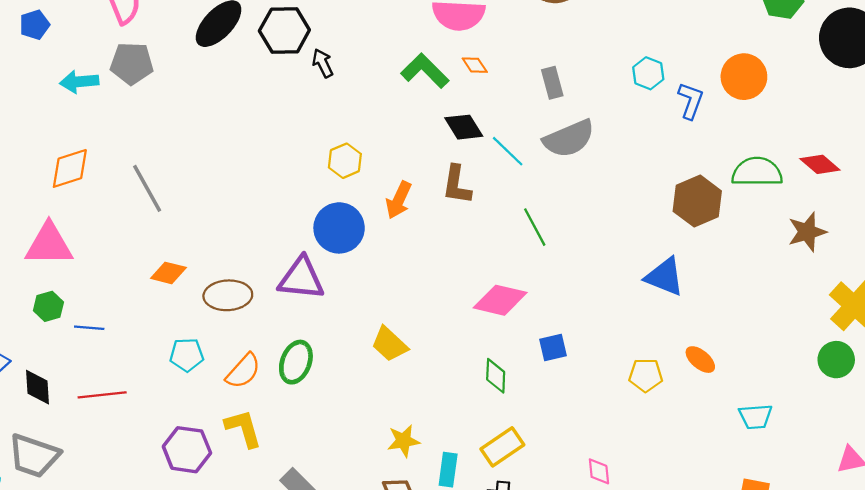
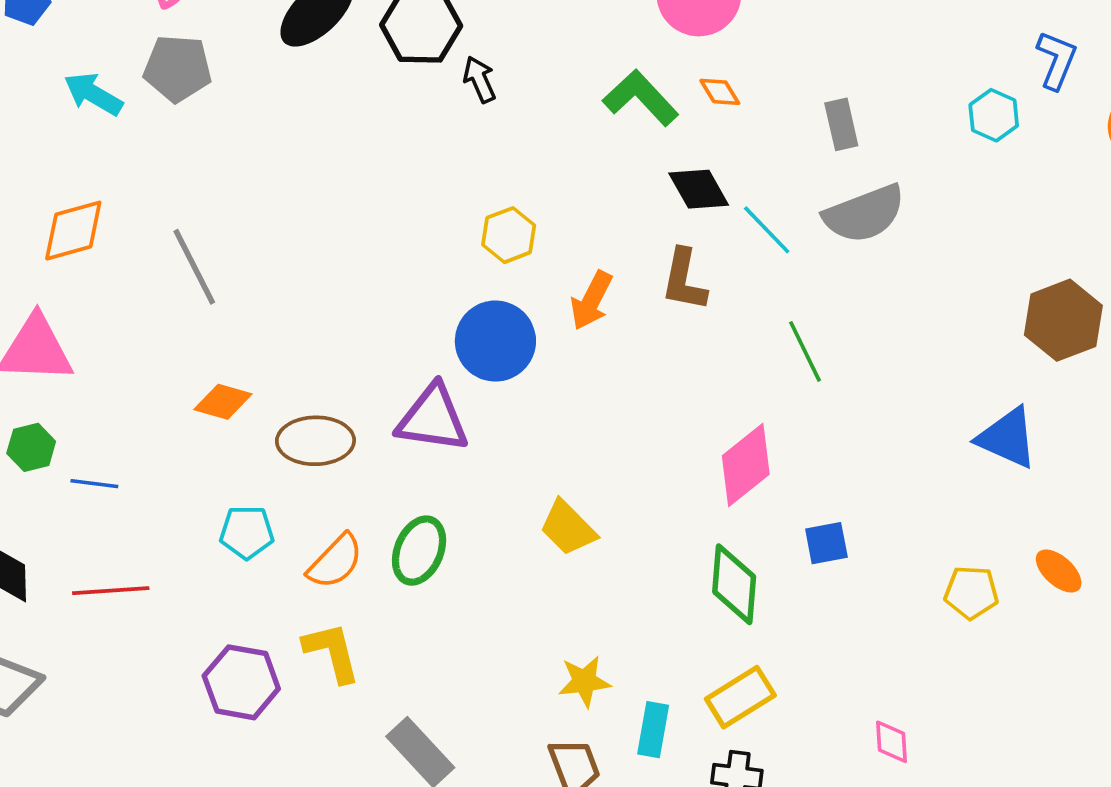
cyan arrow: (79, 82) -> (93, 94), turned 33
blue L-shape: (691, 101) -> (1057, 60), moved
pink diamond: (500, 300) -> (746, 465), turned -54
green diamond: (496, 376) -> (734, 584), size x1.4

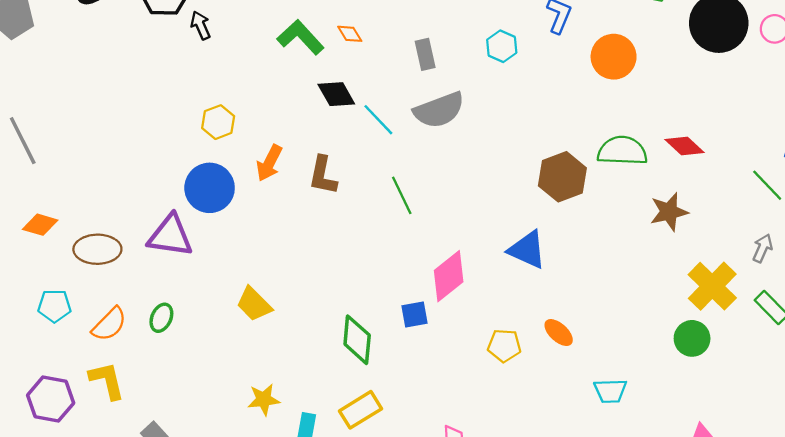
cyan hexagon: (994, 115) -> (502, 46), moved
brown L-shape: (684, 280) -> (323, 175), moved
pink diamond: (746, 465) -> (449, 276), moved
green ellipse: (419, 551) -> (161, 318), size x0.7

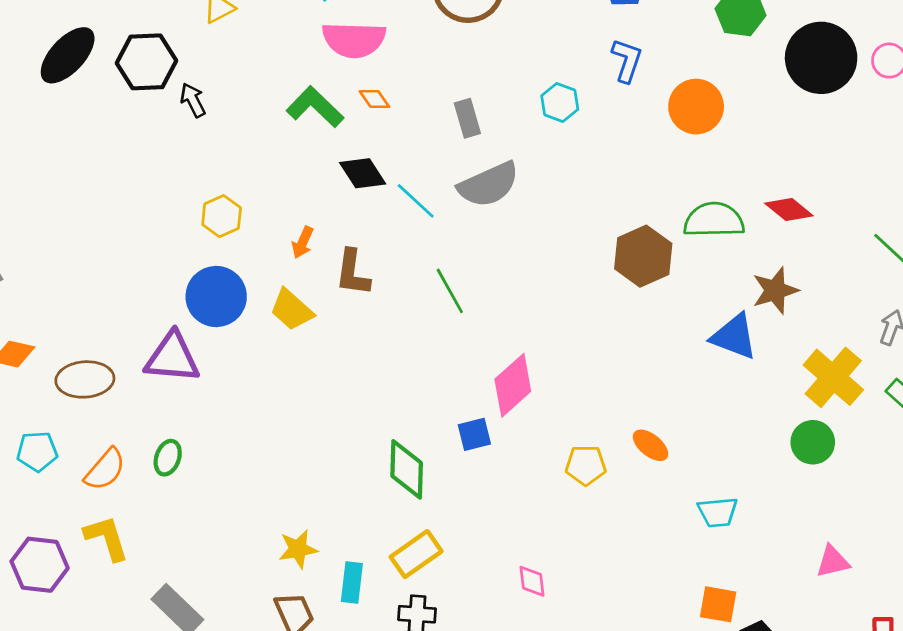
orange arrow: (269, 163) -> (303, 242), moved, size x0.7
blue triangle: (527, 250) -> (734, 337), moved
yellow trapezoid: (254, 304) -> (292, 310), moved

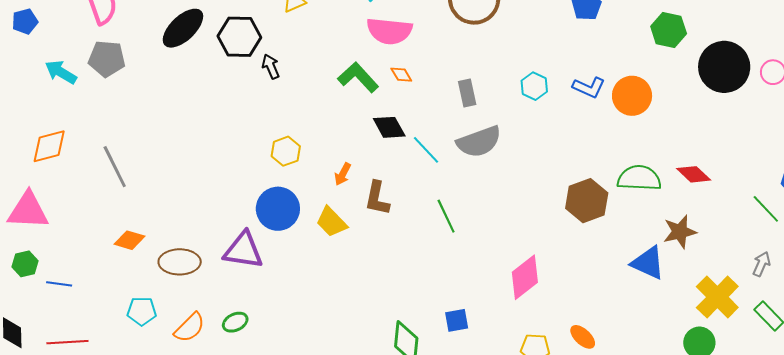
blue L-shape: (627, 60) -> (589, 87), moved, turned 92
pink diamond: (513, 385) -> (525, 277), moved
green ellipse: (168, 458) -> (235, 322), turned 40

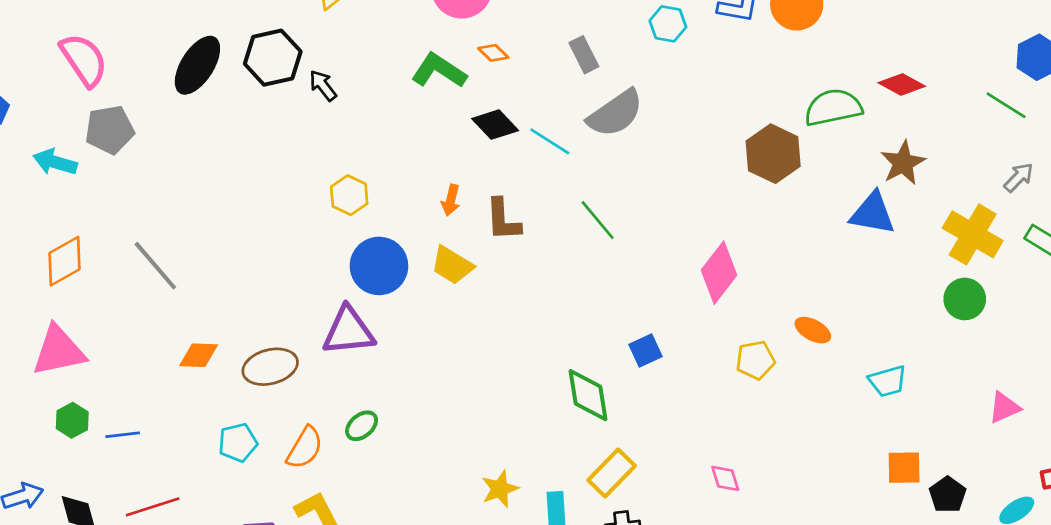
yellow hexagon: (286, 151) -> (349, 195), moved
gray arrow: (762, 264) -> (1019, 177), turned 35

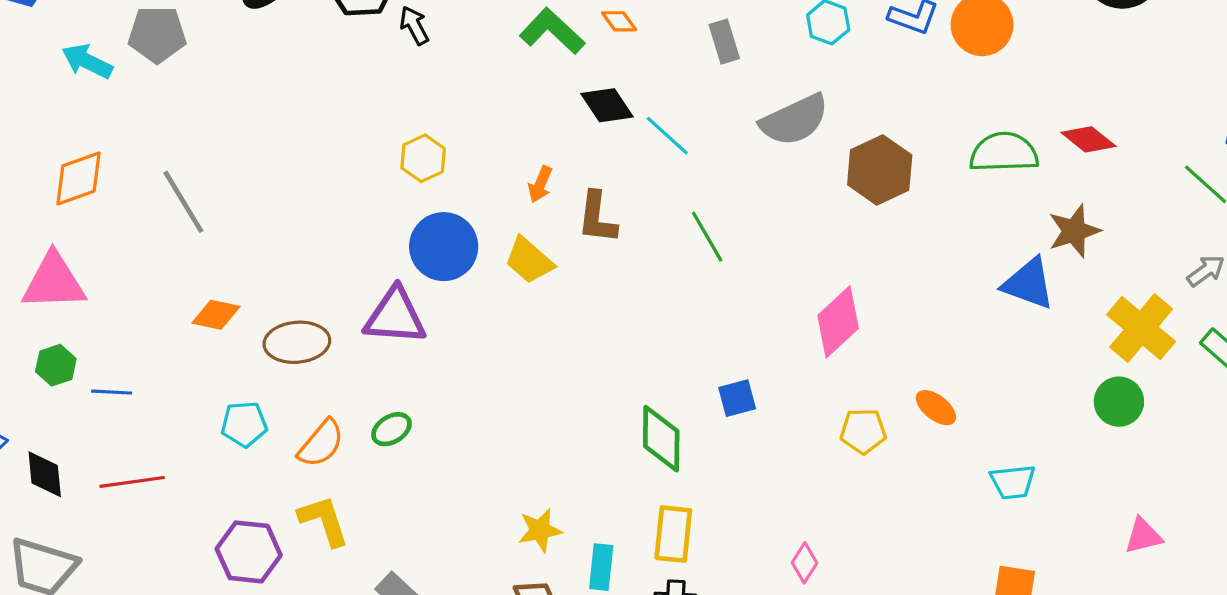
gray semicircle: (615, 113) -> (794, 120), moved
brown hexagon: (773, 154) -> (880, 170), moved
yellow rectangle: (612, 473) -> (673, 534), turned -48
pink diamond: (725, 478) -> (804, 563), turned 40

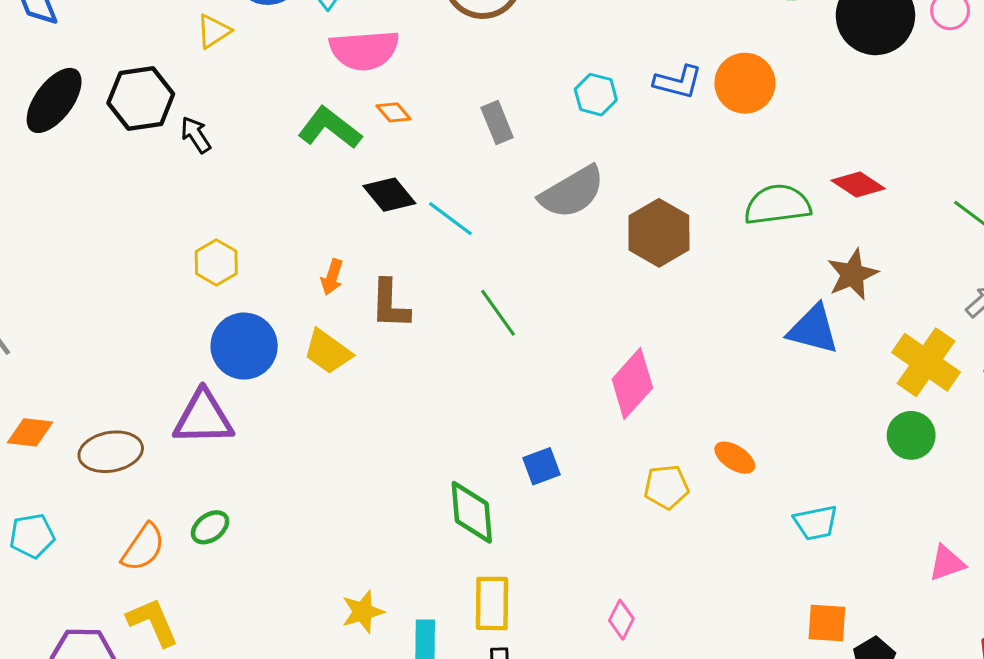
cyan pentagon: (244, 424) -> (32, 536), moved

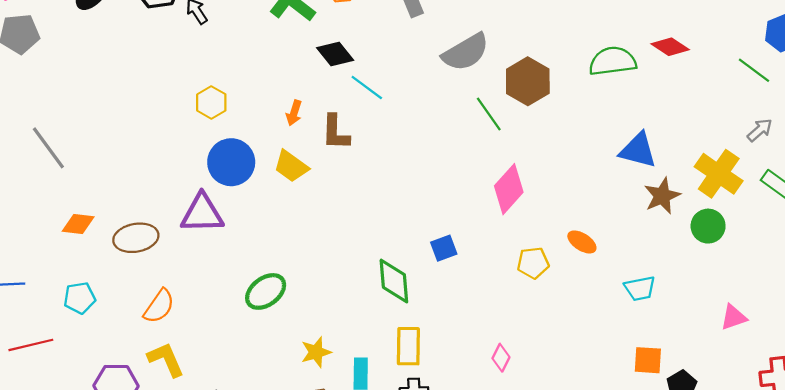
cyan line: (450, 219) -> (367, 88), moved
brown star: (852, 274) -> (662, 196), moved
green line: (498, 313) -> (489, 114), moved
green ellipse: (210, 527) -> (266, 291), moved, size x1.5

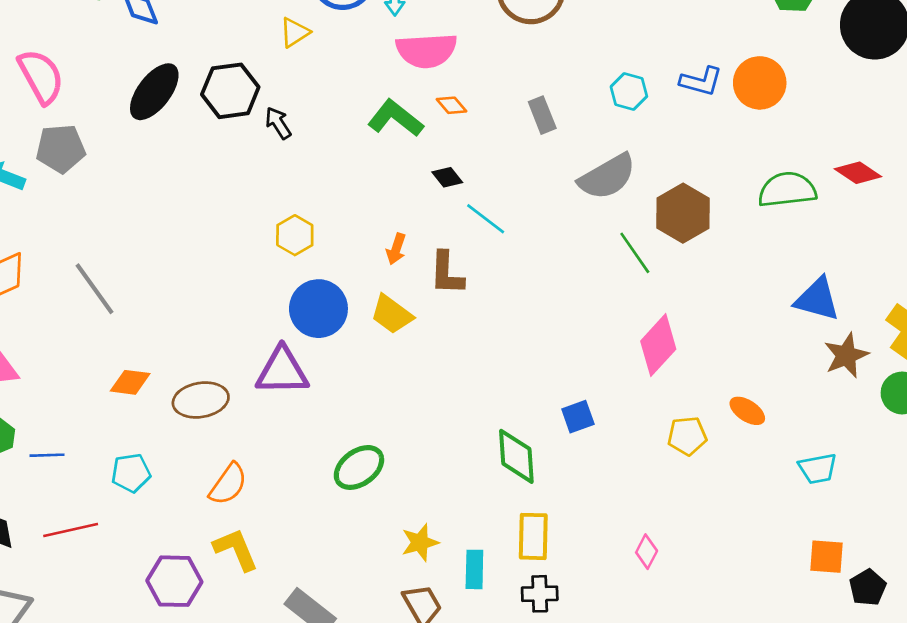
black diamond: (335, 54) -> (447, 177), size x0.7

